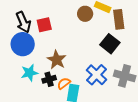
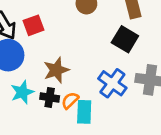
brown star: (57, 60) -> (56, 70), turned 30
black cross: (49, 79) -> (50, 97), turned 32

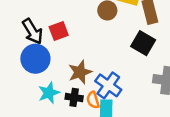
blue cross: (112, 83) -> (108, 85), moved
orange semicircle: (70, 100) -> (93, 100), turned -63

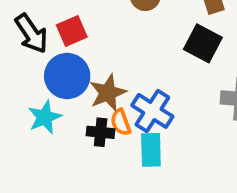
blue circle: (35, 59) -> (67, 76), moved
cyan star: (49, 93) -> (45, 117), moved
orange semicircle: (93, 100) -> (121, 122), moved

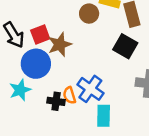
brown star: (108, 93) -> (60, 44), moved
cyan rectangle: (151, 150) -> (104, 116), moved

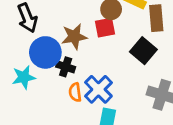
red square: (40, 34) -> (105, 28), moved
black cross: (56, 101) -> (66, 67), moved

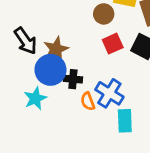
red square: (105, 28) -> (113, 44), moved
brown star: (74, 37) -> (56, 49), moved

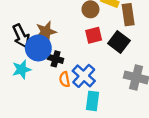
black arrow: (26, 41) -> (21, 36), moved

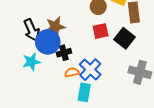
black cross: (56, 59) -> (64, 53), turned -32
orange semicircle: (65, 79) -> (72, 72), turned 88
cyan rectangle: (93, 101) -> (84, 92), moved

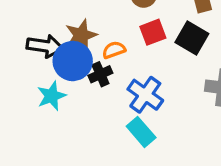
black arrow: (32, 30) -> (45, 46), turned -50
orange semicircle: (72, 72) -> (114, 50), moved
cyan rectangle: (84, 92) -> (141, 132), turned -42

